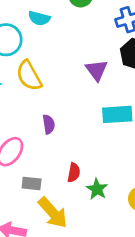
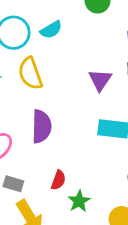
cyan semicircle: (39, 18) -> (51, 30), moved, turned -55
purple semicircle: (49, 124) -> (42, 126), size x1.6

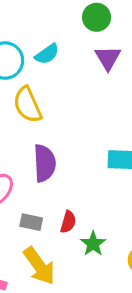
purple triangle: (100, 80) -> (108, 58), moved
gray rectangle: (13, 184) -> (31, 222), moved

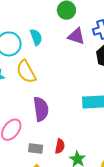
cyan semicircle: (47, 54) -> (36, 37), turned -70
purple triangle: (108, 58) -> (76, 36), turned -36

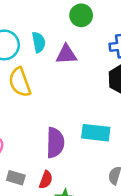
purple triangle: (76, 36) -> (66, 54), moved, turned -30
purple semicircle: (41, 109) -> (55, 143), moved

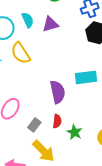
gray rectangle: (16, 178) -> (34, 125), turned -56

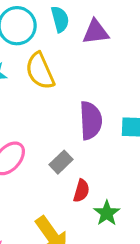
purple semicircle: (58, 92) -> (91, 120), moved
gray rectangle: (34, 125) -> (61, 162), moved

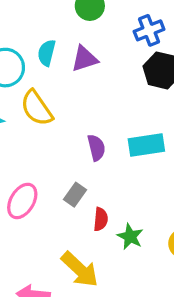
cyan semicircle: (60, 19) -> (47, 53), turned -140
purple semicircle: (91, 120) -> (96, 148), size x0.7

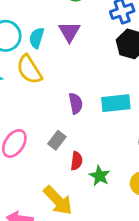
cyan semicircle: (47, 53) -> (37, 38), moved
purple triangle: (84, 59) -> (69, 32), turned -45

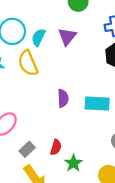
gray rectangle: (57, 140) -> (27, 149), moved

